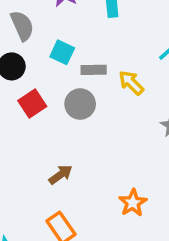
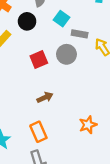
red square: (32, 104) -> (39, 59), moved

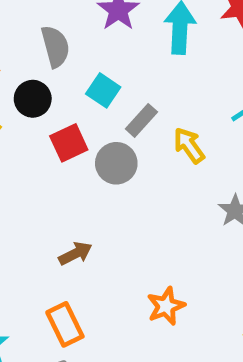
gray rectangle: (80, 34) -> (141, 120), turned -56
red square: (39, 59) -> (69, 143), moved

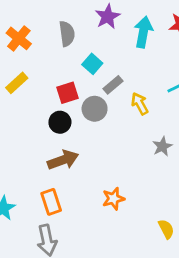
black circle: (33, 99) -> (60, 122), moved
brown arrow: (75, 253) -> (63, 160), size x1.5

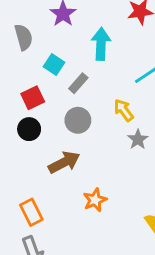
cyan arrow: (143, 32) -> (101, 44), moved
yellow arrow: (140, 104) -> (124, 110), moved
gray circle: (95, 109) -> (78, 120), moved
brown arrow: (63, 160) -> (64, 162), moved

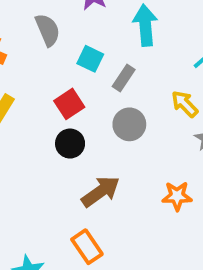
brown arrow: (64, 162) -> (101, 192), moved
orange star: (95, 200) -> (177, 196), moved, turned 30

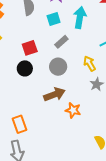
cyan square: (90, 59) -> (54, 19), moved, turned 32
brown arrow: (101, 192) -> (54, 94), moved

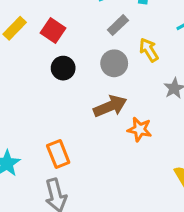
red square: (30, 48) -> (53, 31), moved, turned -35
yellow arrow: (90, 64) -> (149, 50), moved

